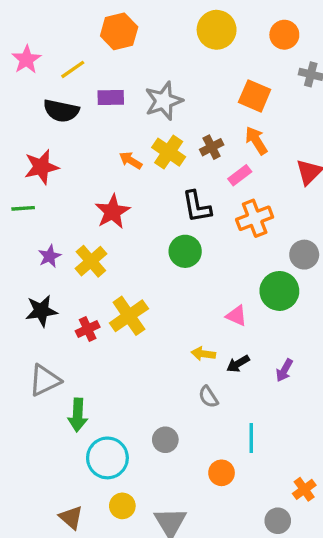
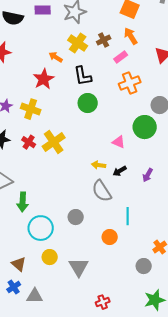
orange arrow: (131, 160) -> (56, 57), moved
black L-shape: (197, 207) -> (83, 76), moved
yellow cross: (91, 261) -> (31, 109), turned -30
red cross: (88, 329) -> (29, 142), moved, turned -32
gray semicircle: (208, 397) -> (102, 191), size x1.6

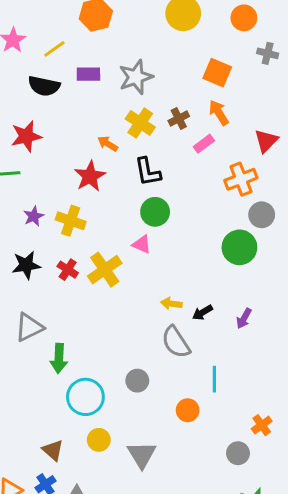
orange cross: (130, 83) -> (241, 179), moved
pink triangle: (119, 142) -> (142, 244), moved

